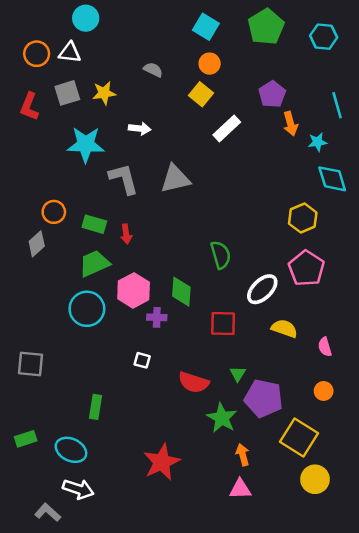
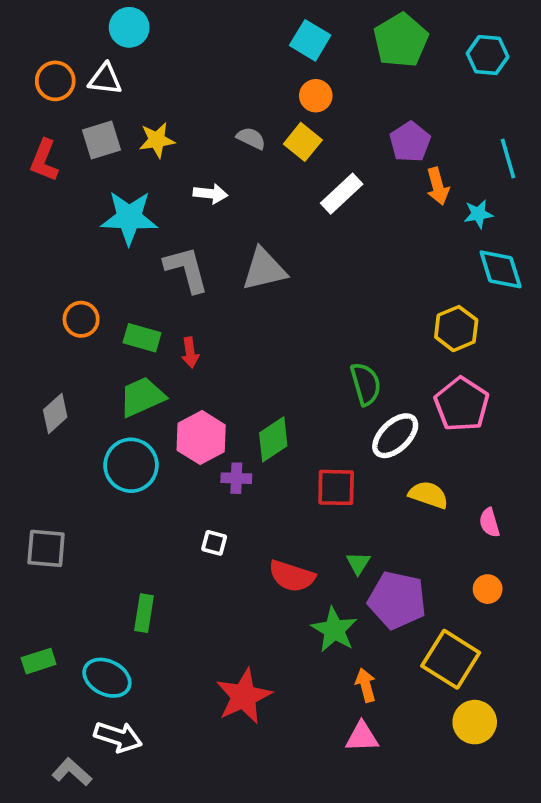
gray semicircle: (153, 70) -> (251, 138), moved
gray diamond: (37, 244) -> (55, 414), moved
green semicircle: (221, 255) -> (366, 384), moved
green diamond: (181, 292) -> (273, 439), turned 52

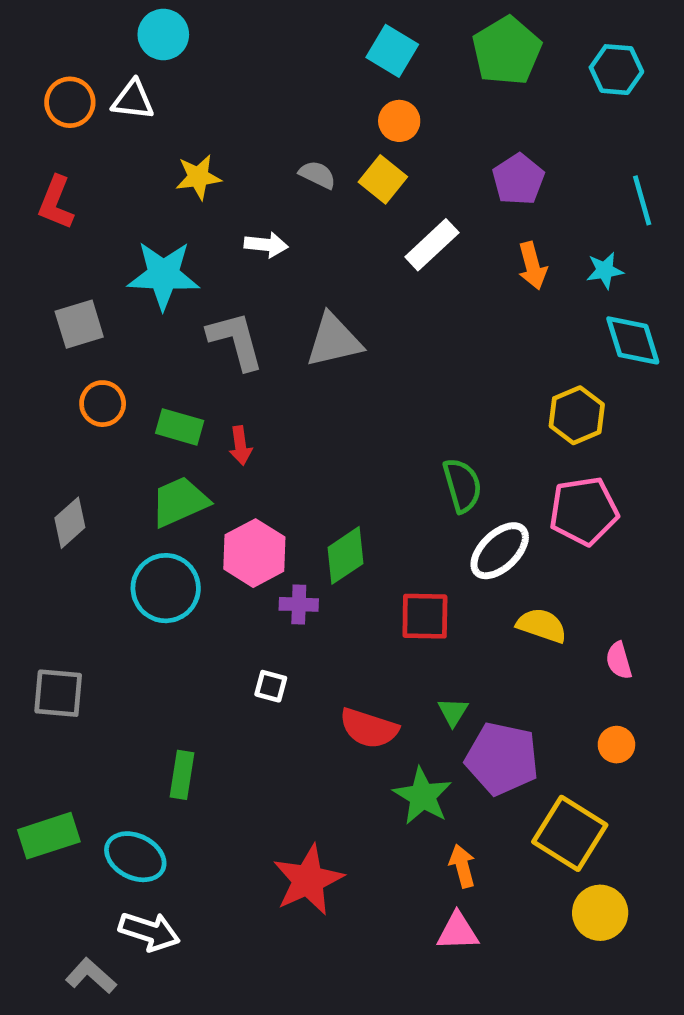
gray square: (101, 140) -> (79, 324), moved
orange arrow: (438, 186) -> (532, 266), moved
pink pentagon: (462, 404) -> (584, 511), turned 30
green rectangle: (39, 661) -> (49, 836), size x1.4

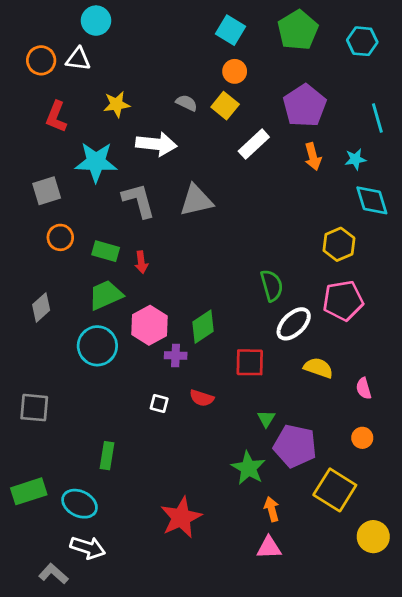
purple pentagon: (518, 179) -> (305, 106), size x1.4
red L-shape: (56, 203) -> (56, 117), moved
white arrow: (266, 245) -> (156, 144), size x1.6
red semicircle: (369, 728) -> (202, 398), moved, size x0.7
yellow circle: (600, 913) -> (373, 537), moved

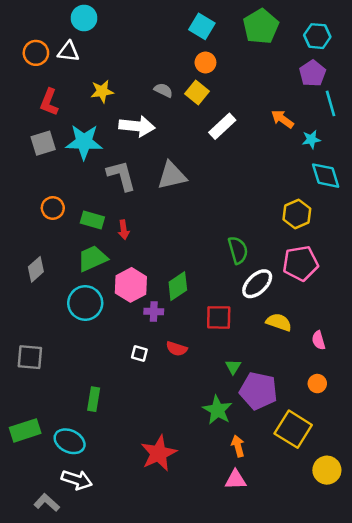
purple pentagon: (305, 106) -> (312, 73), moved, size x0.7
orange arrow: (313, 156) -> (282, 119), moved, turned 140
gray square: (47, 191) -> (43, 143), moved

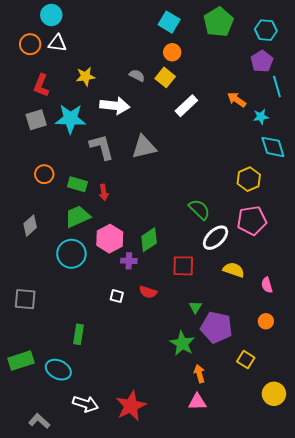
cyan circle: (84, 18) -> (51, 15), moved
green semicircle: (238, 250) -> (199, 209), turned -30
yellow square: (293, 429) -> (246, 360), size x0.6
red star: (159, 453) -> (131, 406), moved
white arrow: (77, 480) -> (86, 404), moved

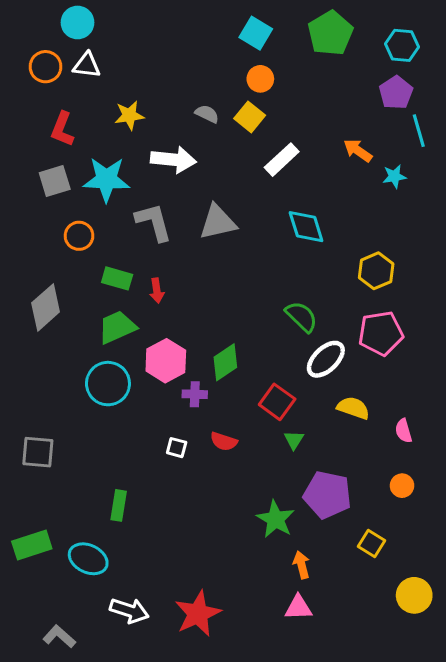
cyan diamond: (273, 147) -> (306, 227), moved
orange circle: (44, 174) -> (79, 236), moved
gray diamond: (30, 226) -> (46, 307), moved, size x1.4
red square: (183, 266) -> (277, 402), turned 35
green triangle: (195, 307) -> (294, 440), moved

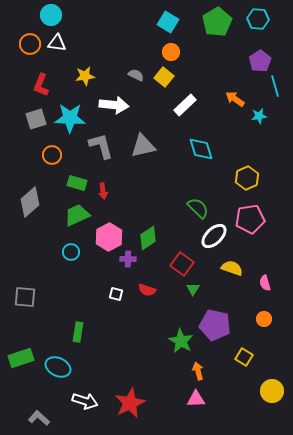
cyan hexagon: (402, 45) -> (258, 19), moved
cyan circle: (108, 384) -> (71, 252), size x0.6

